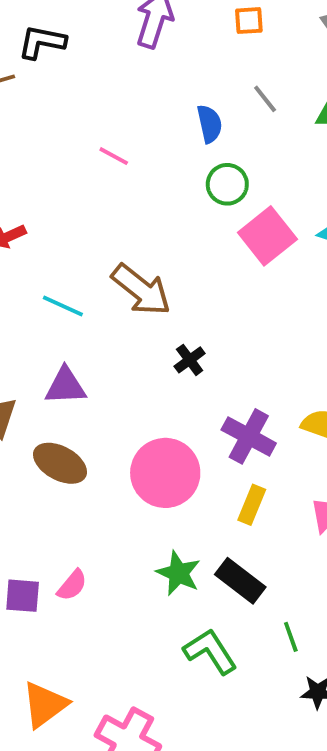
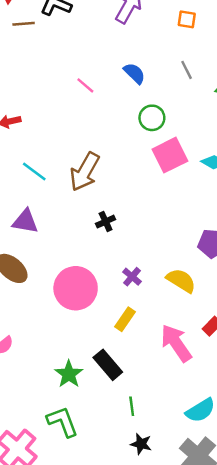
blue semicircle: (210, 124) -> (134, 73), moved, turned -45
brown arrow: (141, 290) -> (85, 172), turned 69
purple cross: (249, 436) -> (132, 277), size x0.6
green star: (178, 573) -> (69, 374), moved
green L-shape: (210, 651) -> (63, 422), moved

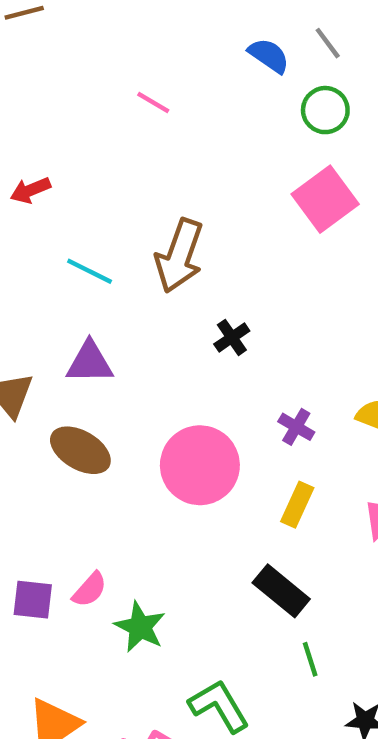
blue semicircle: (134, 73) -> (269, 56), moved
green circle: (152, 118) -> (325, 110), moved
green star: (69, 374) -> (140, 627), moved
green line: (132, 406) -> (310, 659), moved

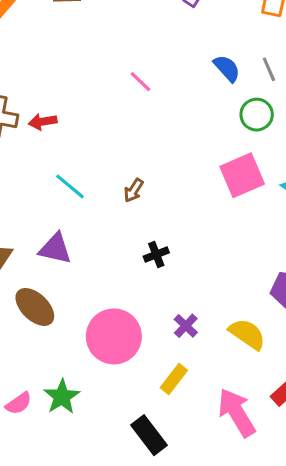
brown arrow: (179, 256) -> (134, 190), size x0.5
green star: (140, 627) -> (62, 397), moved

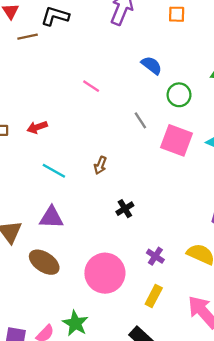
gray line: (269, 69) -> (140, 120), moved
red arrow: (43, 122) -> (37, 127), moved
pink square: (242, 175) -> (176, 140), turned -36

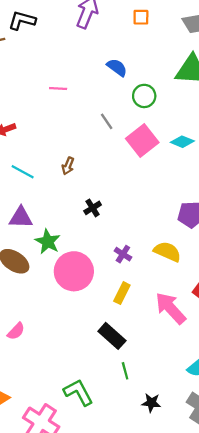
pink line: (91, 86) -> (58, 89), turned -30
pink square: (176, 140) -> (142, 141), turned 32
green star: (75, 323) -> (48, 242), moved

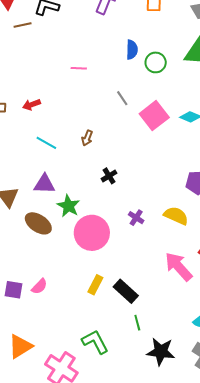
blue semicircle: (117, 67) -> (132, 50), turned 54
green circle: (144, 96) -> (156, 62), moved
yellow rectangle: (122, 293) -> (95, 285), moved
black star: (151, 403) -> (161, 352), size x1.6

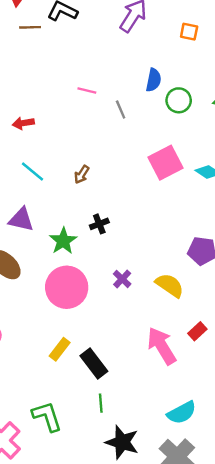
gray line: (122, 98) -> (121, 110), moved
green star: (68, 206) -> (63, 241), moved

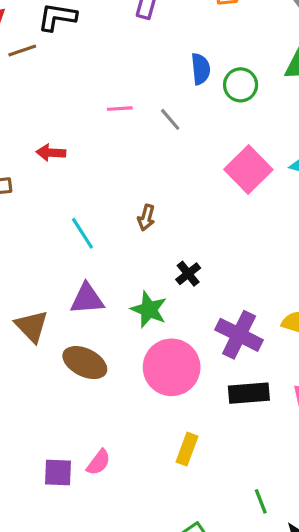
red arrow: (23, 123) -> (51, 153), moved, turned 30
cyan line: (33, 172) -> (82, 233), turned 35
purple cross: (122, 279) -> (239, 335), size x1.8
black rectangle: (94, 363) -> (249, 393), moved, turned -40

